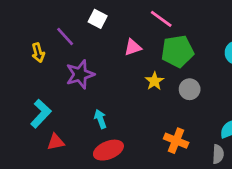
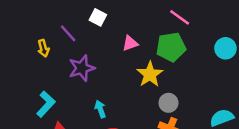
pink line: (161, 19) -> (180, 17), moved
yellow star: (154, 81) -> (150, 74), size x1.5
gray circle: (190, 89) -> (168, 103), moved

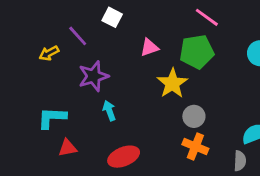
yellow arrow: (43, 48) -> (49, 53), turned 77
cyan L-shape: (46, 104) -> (52, 118), turned -130
cyan arrow: (100, 109) -> (109, 111), moved

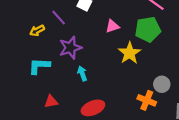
gray circle: (194, 116) -> (162, 84), moved
cyan L-shape: (52, 118) -> (39, 66), moved

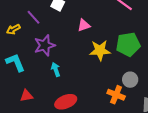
green pentagon: (148, 29) -> (128, 44), moved
yellow star: (130, 53) -> (100, 50), turned 30
cyan L-shape: (39, 66) -> (15, 62), turned 65

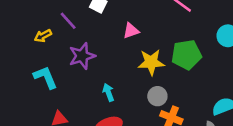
cyan arrow: (56, 70) -> (108, 92), moved
gray circle: (130, 80) -> (157, 96), moved

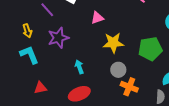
yellow arrow: (43, 36) -> (27, 31), moved, turned -80
green pentagon: (186, 55) -> (150, 49), moved

